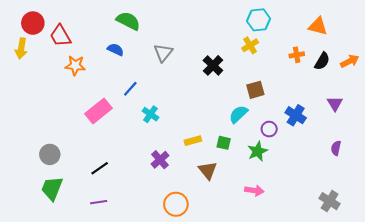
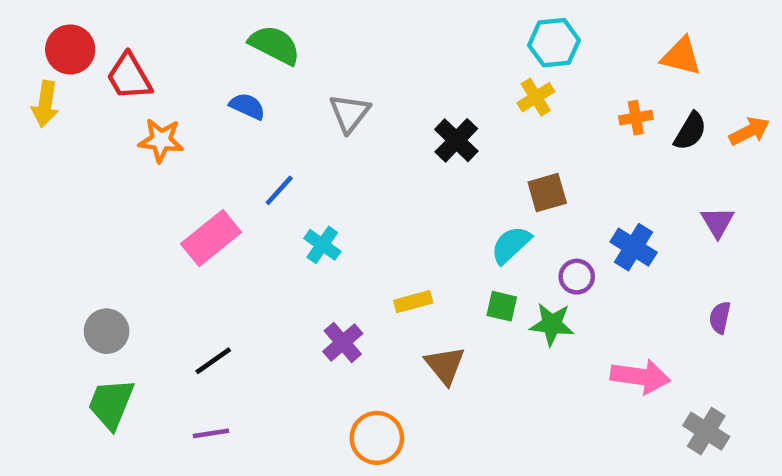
green square: (224, 143) -> (502, 306), moved
green star: (257, 151) -> (552, 324), turned 30
pink arrow: (254, 190) -> (640, 377), moved, size x1.4

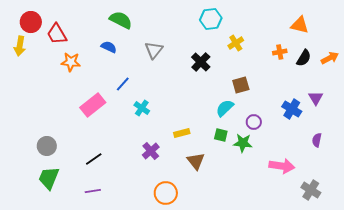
cyan hexagon: (554, 43) -> (211, 19), moved
blue cross: (634, 247) -> (292, 109), moved

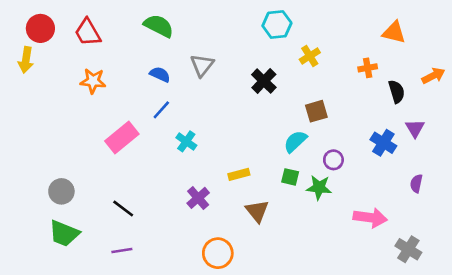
red trapezoid: (57, 34) -> (88, 32), moved
blue semicircle: (109, 47) -> (160, 74), moved
black semicircle: (304, 58) -> (397, 92), moved, turned -48
black line: (94, 159) -> (123, 208), turned 72
green trapezoid: (49, 178) -> (64, 233), turned -90

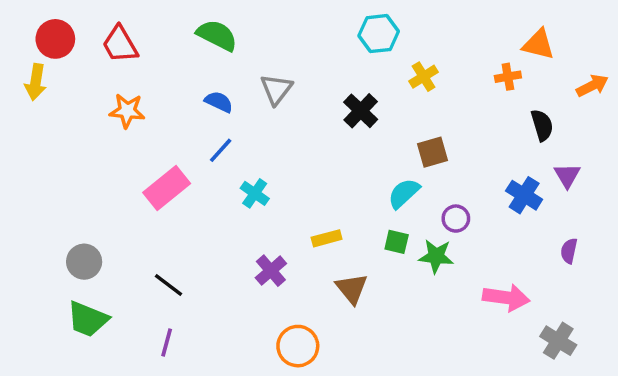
orange cross: (368, 68) -> (508, 77), moved
orange arrow: (433, 76) -> (592, 86), moved
purple line: (122, 251) -> (167, 342), turned -66

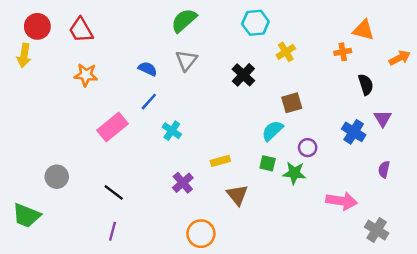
green semicircle: (217, 35) -> (184, 20), moved, turned -68
green trapezoid: (88, 319) -> (26, 215), moved

